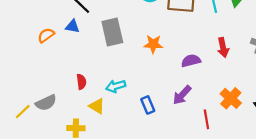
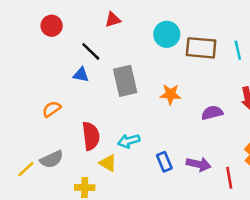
orange semicircle: (46, 35) -> (52, 109), moved
red semicircle: (81, 82) -> (91, 136), size x1.6
purple arrow: (182, 95) -> (199, 164), moved, turned -120

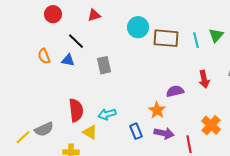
red circle: (52, 26) -> (53, 14), moved
gray rectangle: (125, 81) -> (104, 65), size x0.7
orange star: (170, 94) -> (157, 110), moved, turned 30
orange semicircle: (52, 109) -> (44, 56), moved, turned -77

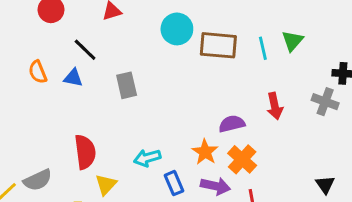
cyan arrow: (107, 114) -> (147, 158), moved
orange cross: (211, 125) -> (242, 159), moved
yellow triangle: (90, 132) -> (106, 185), turned 42

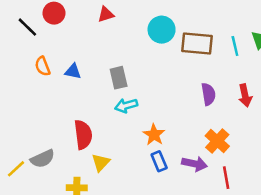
black line: (85, 50) -> (27, 27), moved
purple semicircle: (232, 124) -> (208, 94), moved, turned 95
orange star: (205, 152) -> (154, 135), moved
cyan arrow: (147, 158) -> (126, 106), moved

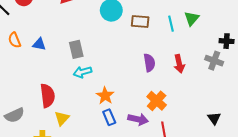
brown rectangle: (197, 44) -> (140, 22), size x0.7

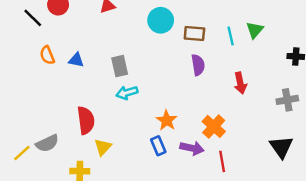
gray cross: (214, 61) -> (287, 100), moved, turned -30
purple semicircle: (149, 63) -> (198, 65), moved
orange star: (105, 96) -> (167, 120), moved
black triangle: (214, 118) -> (281, 147), size x1.5

